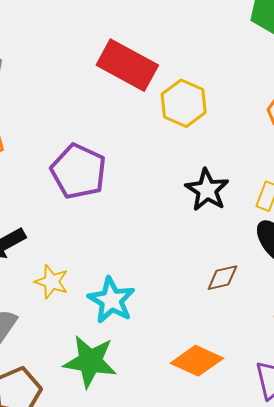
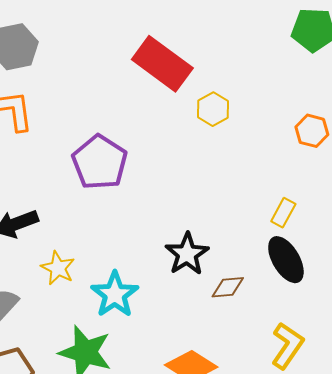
yellow hexagon: (184, 103) -> (213, 109), size x0.7
black star: (207, 190) -> (187, 254), moved

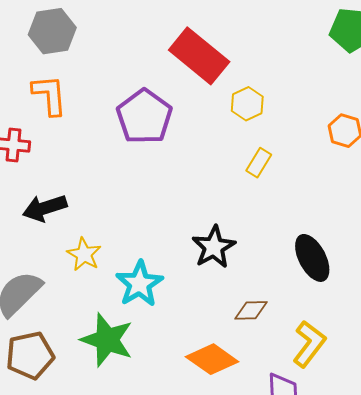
purple pentagon: (100, 162) -> (144, 117), moved
yellow rectangle: (283, 213) -> (259, 163), moved
brown diamond: (228, 287) -> (251, 310), moved

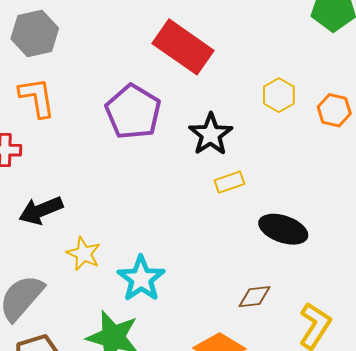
yellow hexagon: (247, 104) -> (279, 95), moved
yellow rectangle: (259, 163) -> (229, 182), moved, turned 44
black star: (214, 247) -> (211, 134), moved
black ellipse: (312, 258) -> (283, 229), moved, turned -39

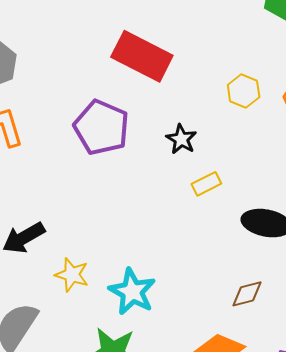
black star: (211, 134) -> (181, 139), size x0.7

